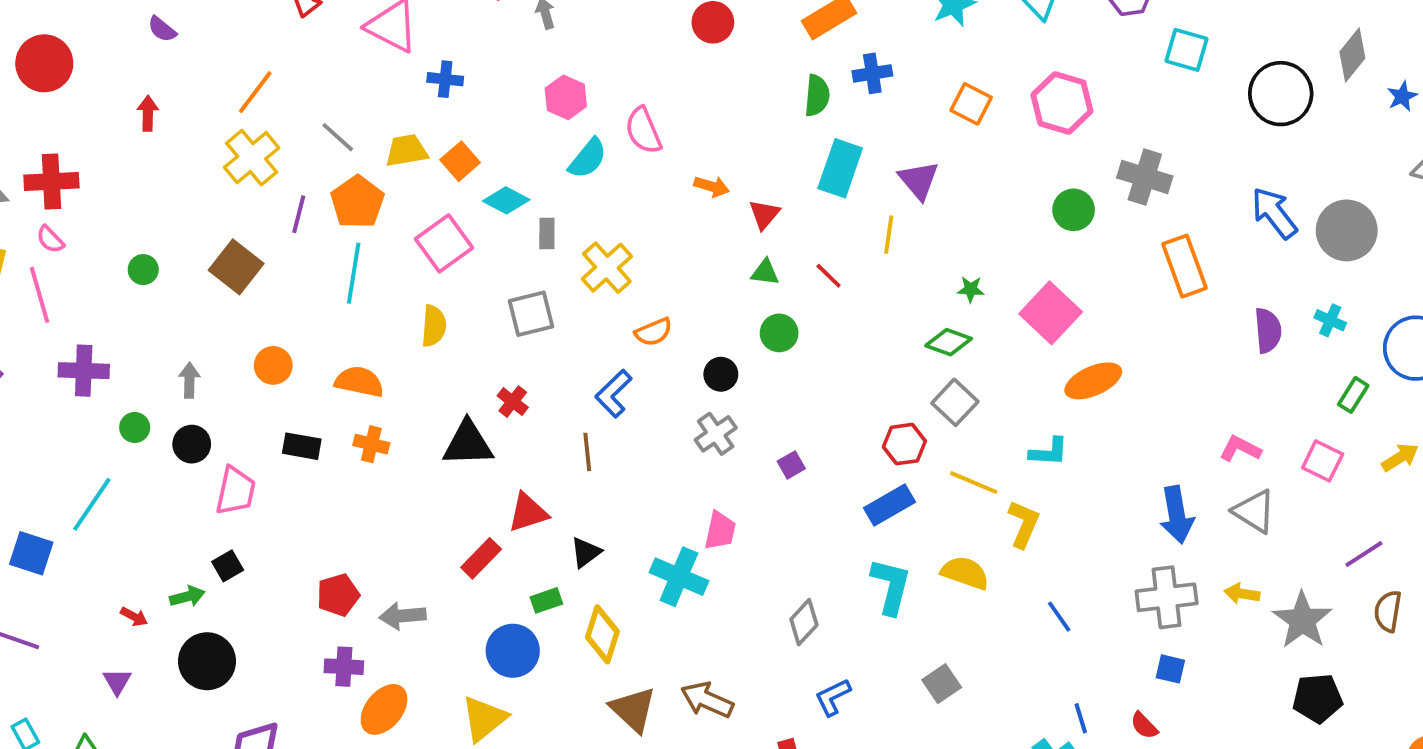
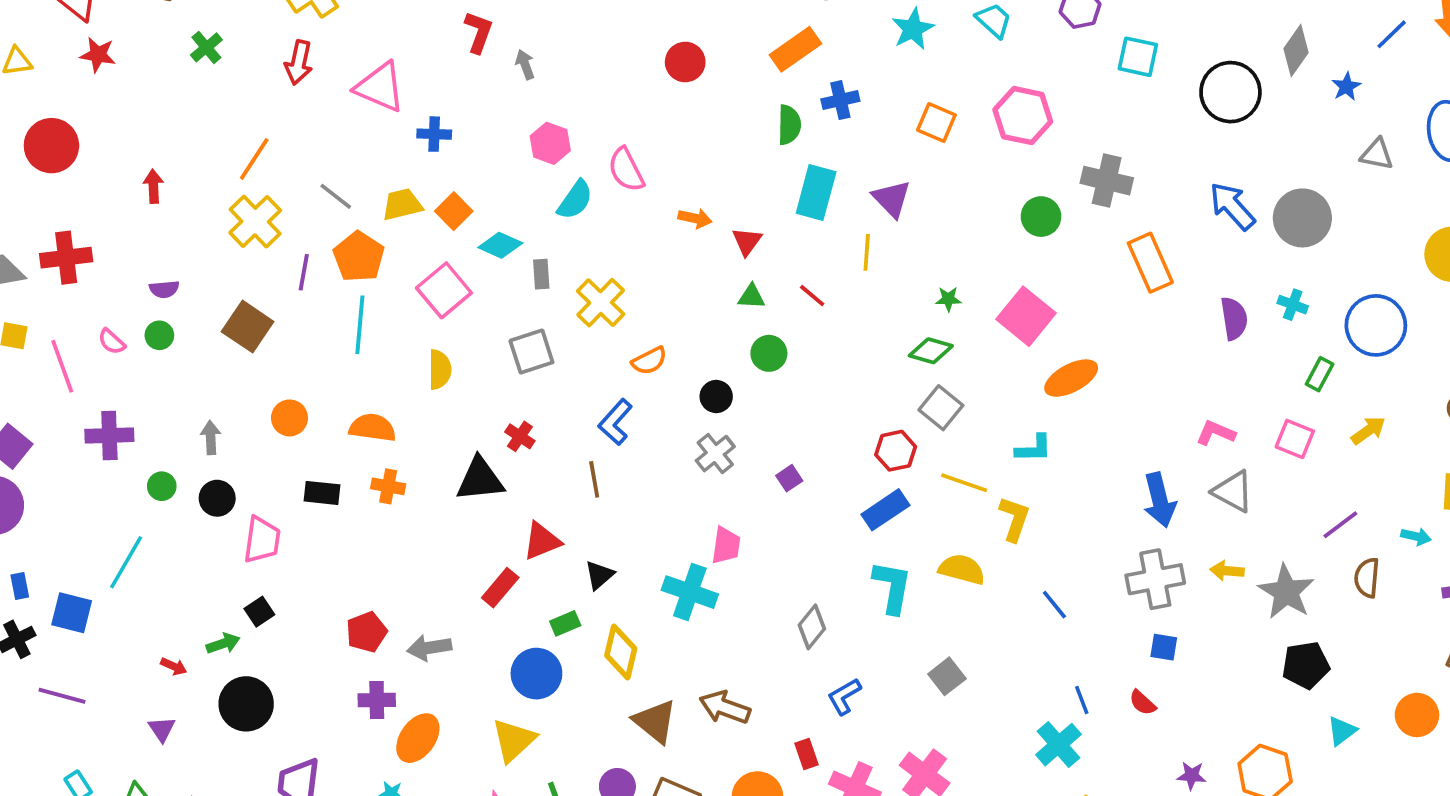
purple semicircle: (162, 29) -> (164, 289), moved, turned -40
pink semicircle: (50, 239) -> (112, 342), moved

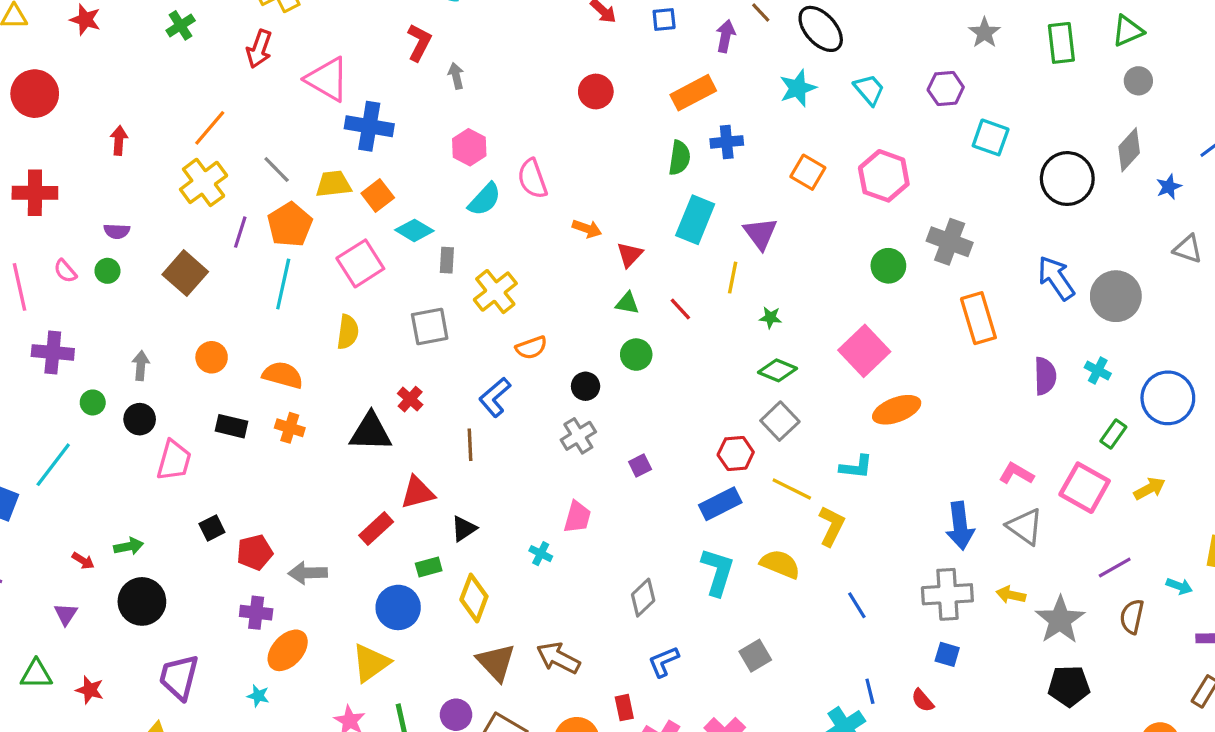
blue cross: (434, 134) -> (369, 126), size x1.6
green star: (948, 299) -> (770, 318), moved
pink square: (1295, 439) -> (1085, 488), size x1.4
cyan cross: (690, 592) -> (541, 554), size x0.5
black square: (259, 612) -> (212, 528), moved

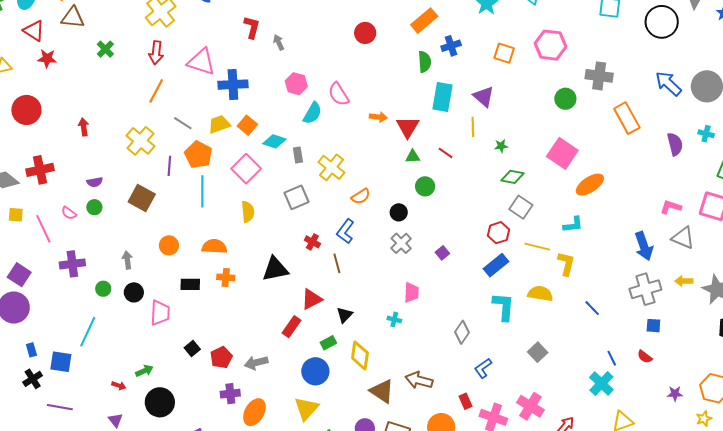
orange line: (210, 128) -> (156, 91), moved
red triangle: (630, 255) -> (408, 127), size x1.4
red cross: (410, 399) -> (312, 242), moved

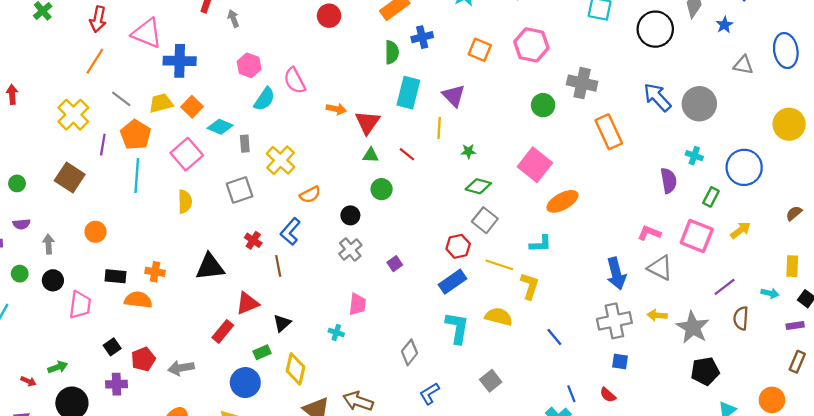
purple semicircle: (675, 144) -> (669, 181), moved
purple semicircle: (95, 182) -> (22, 224), moved
orange semicircle: (214, 246) -> (138, 300), moved
purple cross: (230, 394) -> (117, 384), moved

